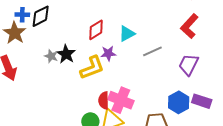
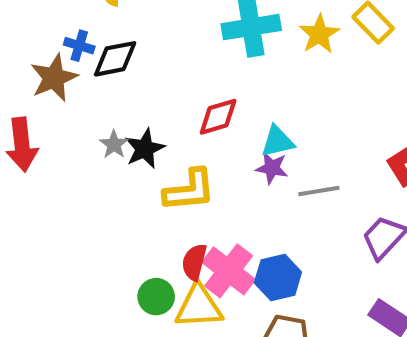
purple star: (108, 53) -> (272, 168), moved
blue hexagon: (179, 102) -> (278, 278), moved

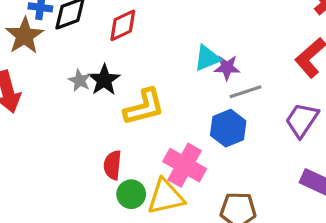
red diamond: (218, 117) -> (123, 25), moved
purple star: (272, 168) -> (227, 67), moved
red semicircle: (194, 262) -> (113, 165), moved
blue hexagon: (278, 278) -> (228, 128), moved

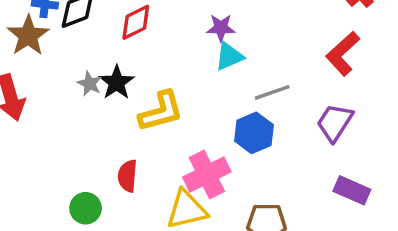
purple star: (227, 67) -> (221, 28), moved
pink cross: (185, 165) -> (207, 174), turned 36
green circle: (131, 194) -> (86, 208), moved

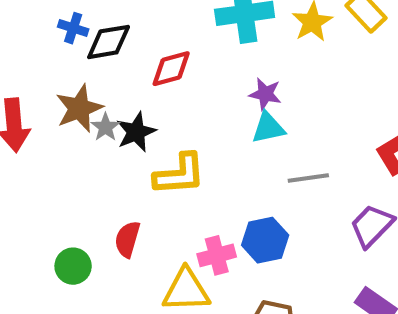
brown star: (28, 36) -> (79, 108), moved
blue hexagon: (254, 133) -> (265, 240), moved
pink cross: (207, 174) -> (217, 255), size x0.7

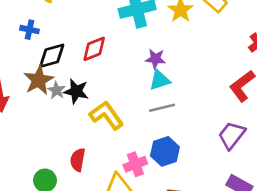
black diamond: (109, 42) -> (52, 56), moved
black star: (136, 132) -> (76, 91), turned -30
yellow L-shape: (179, 174) -> (106, 115), turned -116
gray line: (308, 178) -> (162, 108), moved

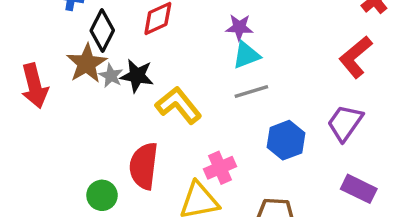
black diamond: (52, 56) -> (102, 31), turned -44
blue hexagon: (165, 151) -> (286, 140), moved
red semicircle: (78, 160) -> (144, 166), size x1.5

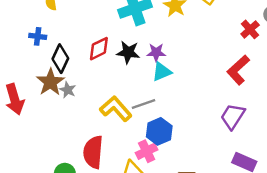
black star: (137, 76) -> (128, 52), moved
gray line: (251, 92) -> (144, 104), moved
blue hexagon: (286, 140) -> (159, 131), moved

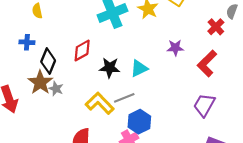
black star: (128, 52) -> (110, 68), moved
purple star: (156, 52) -> (175, 48), moved

